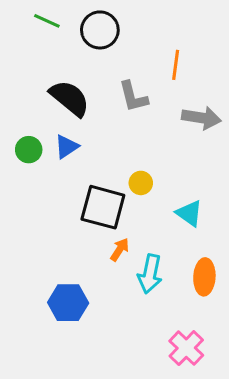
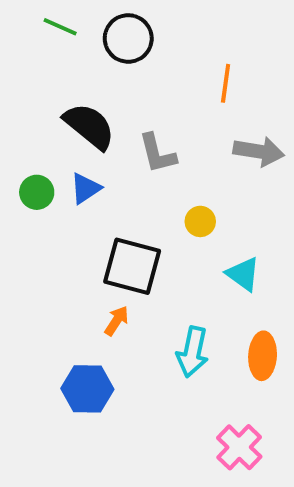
gray L-shape: (133, 97) -> (157, 153), moved
yellow circle: (141, 183) -> (200, 221), moved
orange arrow: (120, 250) -> (117, 321), moved

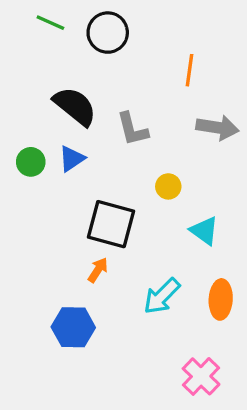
cyan arrow: (192, 352) -> (162, 296), turned 33

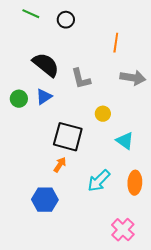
black circle: (108, 33) -> (66, 20), size x0.7

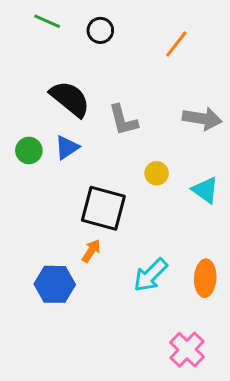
orange line: (116, 43) -> (176, 44), moved, turned 30
cyan triangle: (125, 141) -> (205, 190), moved
blue hexagon: (45, 200) -> (55, 284), moved

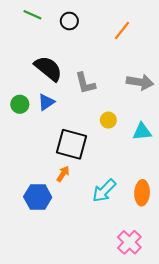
cyan triangle: (205, 190) -> (142, 132), turned -42

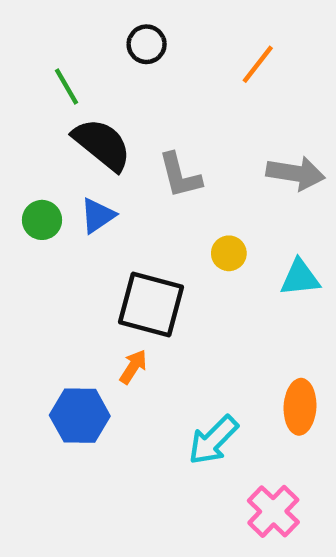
green line: (32, 15) -> (66, 87), moved, turned 36
cyan arrow: (104, 191) -> (213, 440), moved

